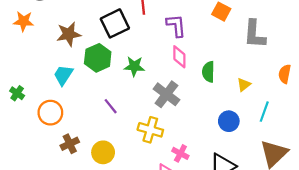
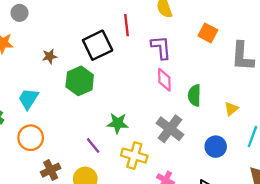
brown star: (69, 34) -> (50, 56), size x0.6
green star: (134, 66) -> (118, 123), moved
cyan trapezoid: (63, 75) -> (28, 99), moved
gray cross: (166, 94) -> (170, 129), moved
purple line: (111, 106) -> (93, 146), moved

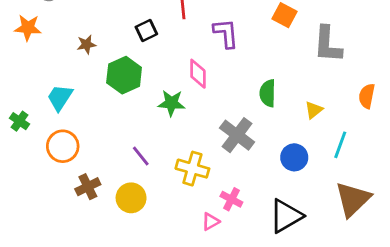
black square: (98, 45) -> (146, 30), size x0.6
pink diamond: (164, 80) -> (198, 74), moved
green star: (118, 123) -> (171, 103), moved

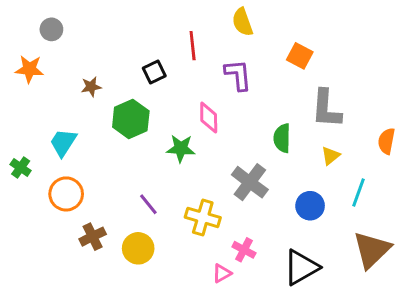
gray L-shape: (328, 44) -> (326, 109), moved

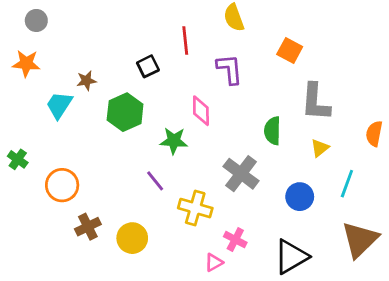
gray circle: (51, 29) -> (36, 20), moved
cyan trapezoid: (63, 143) -> (59, 105), moved
purple line: (148, 204) -> (155, 181), moved

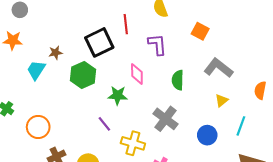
black square: (148, 66) -> (99, 42), size x1.8
gray L-shape: (315, 102) -> (218, 68), turned 124
green semicircle: (273, 131) -> (178, 80), moved

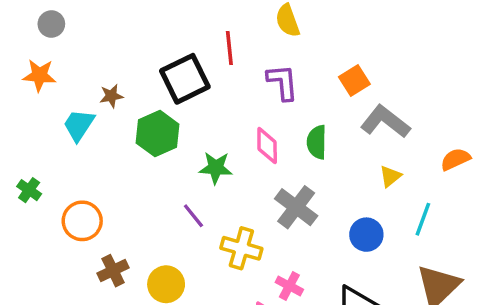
orange square: (200, 31) -> (354, 81), moved, turned 30
pink diamond: (137, 74) -> (267, 146), moved
orange semicircle: (260, 90) -> (455, 159), turned 54

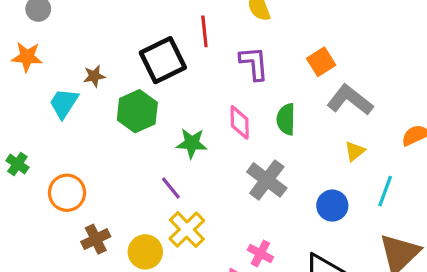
yellow cross: (241, 248) -> (187, 230), moved, turned 30

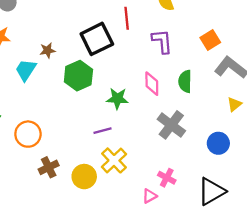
purple line: (171, 188) -> (103, 131), turned -66

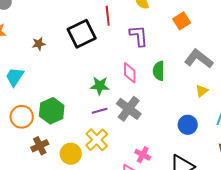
orange square: (210, 40) -> (182, 21), moved
cyan trapezoid: (26, 70) -> (15, 77), moved
green hexagon: (78, 76) -> (52, 111), moved
gray cross: (171, 125) -> (129, 109), moved
purple line: (103, 131) -> (100, 111), moved

